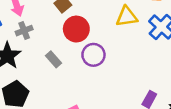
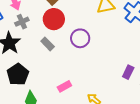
red circle: (76, 29) -> (54, 19), moved

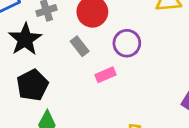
pink rectangle: (64, 86) -> (105, 75), moved

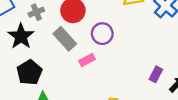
gray rectangle: (80, 46) -> (65, 39), size x1.5

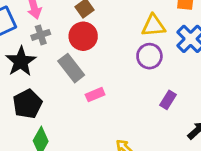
purple circle: (102, 34) -> (149, 56), moved
purple rectangle: (156, 74) -> (168, 100), moved

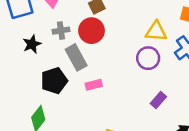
gray cross: (41, 35) -> (61, 31), moved
black star: (21, 61) -> (32, 44), size x0.7
black pentagon: (27, 104) -> (54, 81), moved

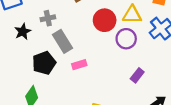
red circle: (92, 31) -> (105, 20), moved

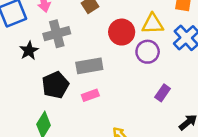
gray cross: (48, 18) -> (57, 34), size x1.5
gray rectangle: (62, 41) -> (89, 66), moved, turned -65
pink rectangle: (79, 65) -> (90, 95), moved

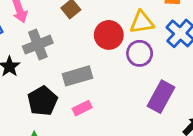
purple rectangle: (163, 93) -> (161, 97), size x1.6

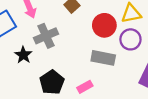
gray rectangle: (77, 76) -> (103, 58), moved, turned 30

